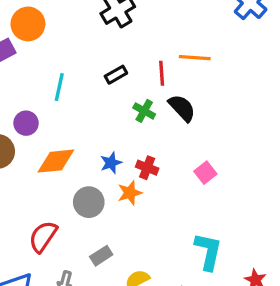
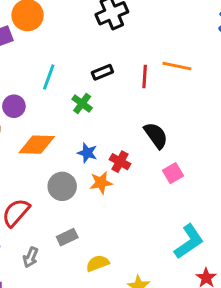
black semicircle: (182, 108) -> (156, 135), moved
green cross: (144, 111) -> (82, 104), moved
blue star: (111, 163) -> (87, 153), turned 30
cyan L-shape: (208, 251) -> (189, 242), moved, turned 36

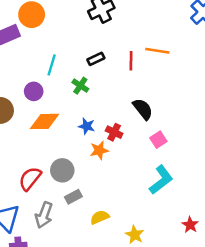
purple circle: (14, 106) -> (34, 91), moved
gray circle: (62, 186) -> (62, 170), moved
cyan L-shape: (189, 242) -> (161, 180), moved
gray arrow: (31, 257) -> (44, 215), size x1.5

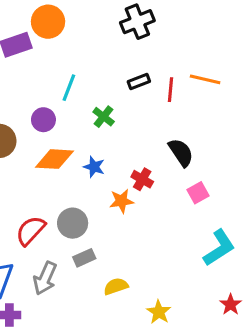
black rectangle: (96, 59) -> (139, 81), moved
blue star: (87, 126) -> (94, 167), moved
cyan L-shape: (161, 180) -> (219, 248), moved

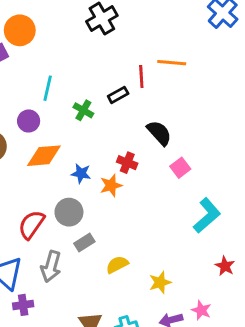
black rectangle: (139, 81) -> (118, 95), moved
blue star: (94, 167) -> (81, 173), moved
yellow star: (159, 312) -> (160, 282), turned 30

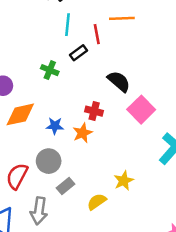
cyan line: (48, 88) -> (68, 25), moved
pink square: (180, 168) -> (141, 110), size x1.5
yellow star: (160, 282) -> (124, 181), moved

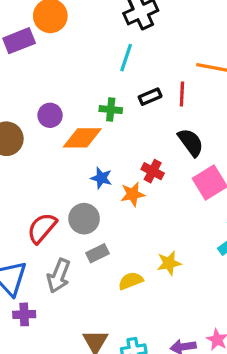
cyan line: (68, 25) -> (126, 58), moved
red line: (97, 34) -> (182, 94), moved
green cross: (50, 70) -> (111, 110), turned -30
orange diamond: (20, 114) -> (82, 138), moved

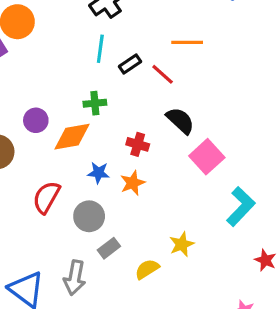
red line: (182, 94) -> (163, 74), turned -40
black rectangle: (150, 97) -> (130, 64), moved
red cross: (153, 171) -> (138, 144), moved
red semicircle: (42, 228) -> (46, 197), moved

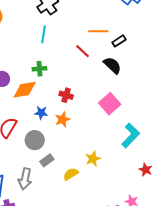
black rectangle: (130, 64) -> (119, 41), moved
black semicircle: (180, 121) -> (112, 65), moved

